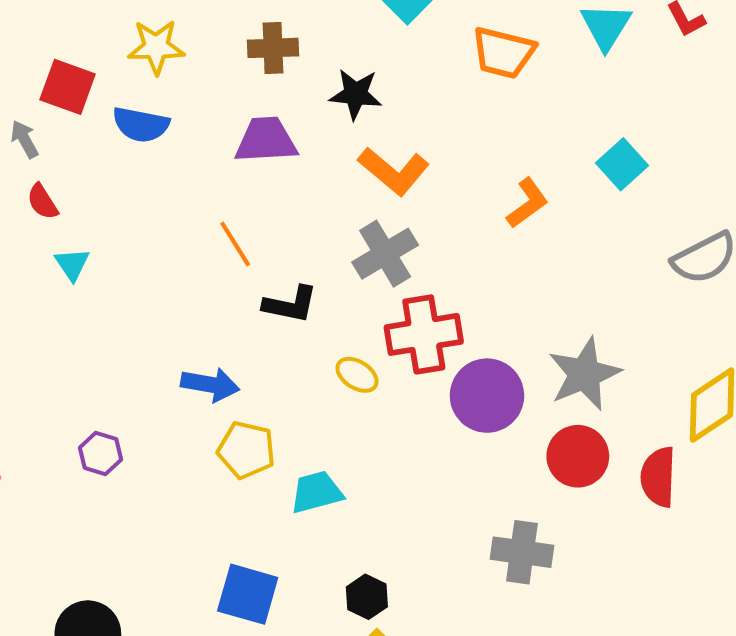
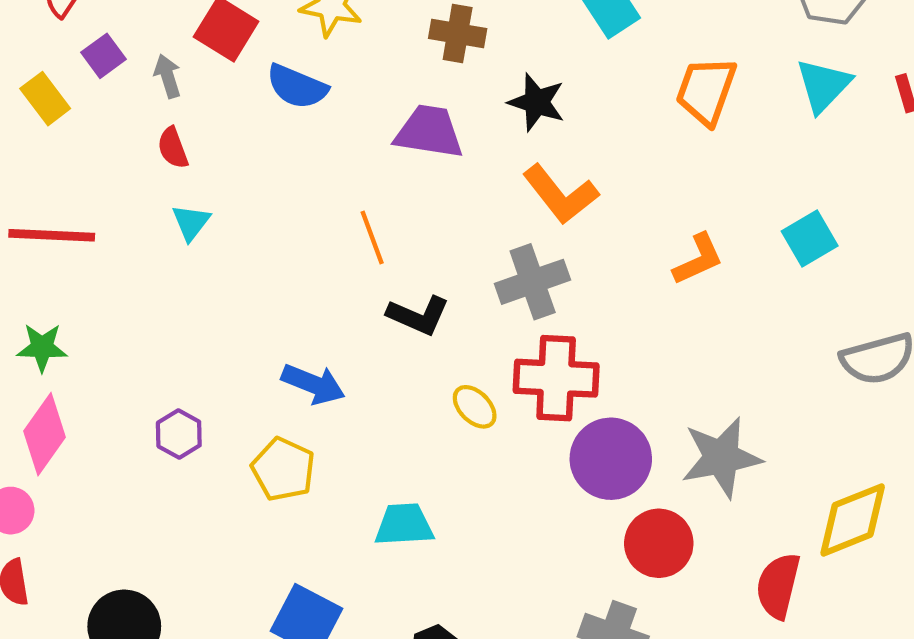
orange trapezoid: (503, 53) -> (706, 91), turned 84
yellow pentagon: (246, 450) -> (283, 469), moved
red circle: (578, 456) -> (659, 543), moved

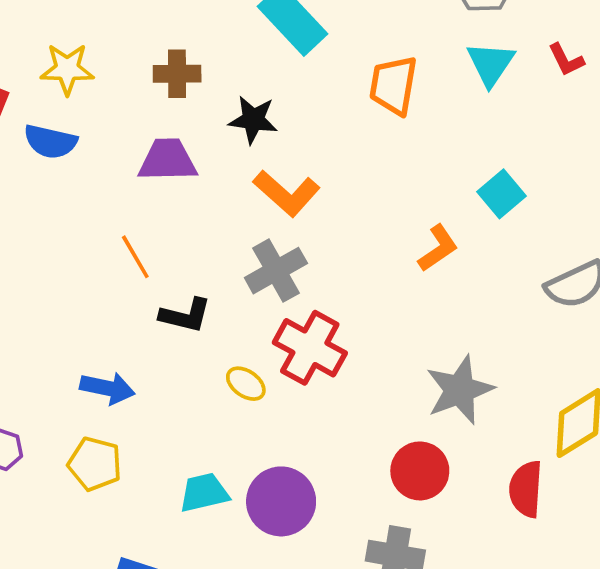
orange L-shape: (698, 259) -> (438, 248), moved
red cross: (556, 378) -> (310, 348), turned 36
purple circle: (611, 459) -> (281, 501), moved

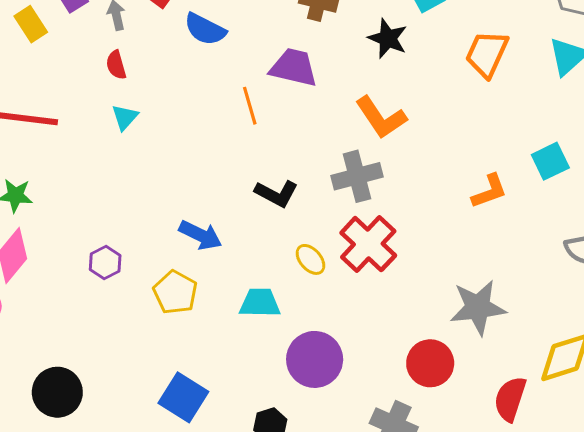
black star: (253, 120) -> (388, 38), moved
orange line: (135, 257) -> (250, 106), moved
cyan trapezoid: (204, 493) -> (260, 303), moved

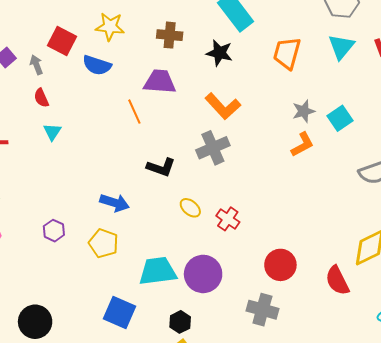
red cross: (368, 244) -> (228, 219), moved, size x0.6
cyan trapezoid: (260, 303) -> (158, 271), moved, size x1.4
gray star: (478, 307) -> (304, 111), moved, size x0.6
red semicircle: (510, 399) -> (337, 281), turned -36

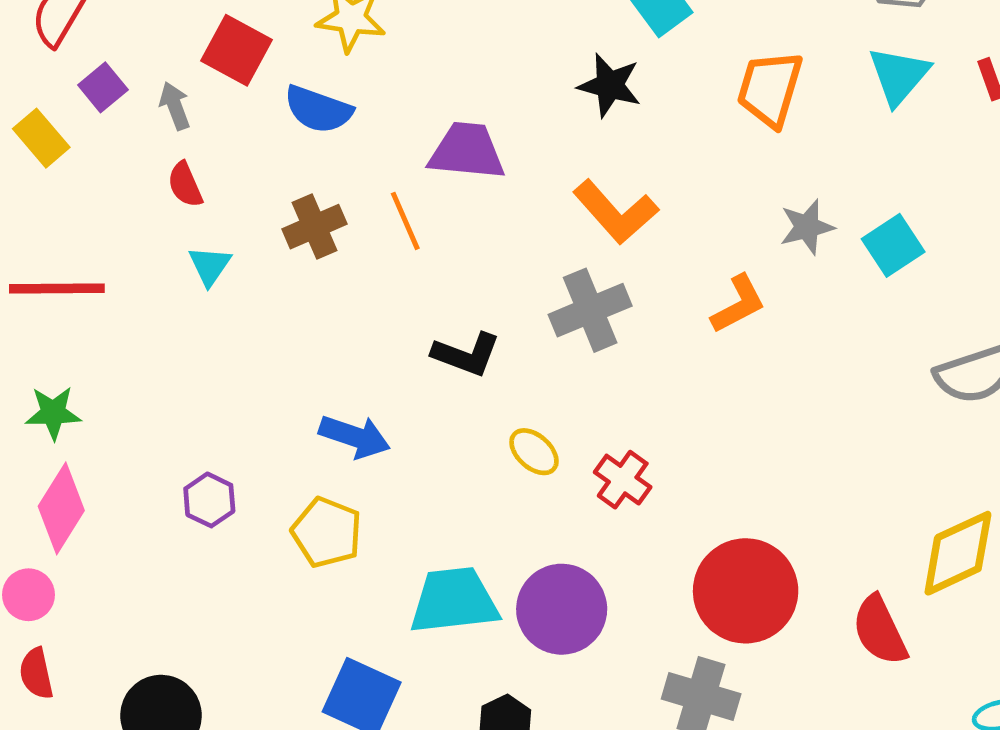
brown cross: (170, 35) -> (315, 227), moved, turned -30
orange L-shape: (302, 144) -> (738, 304), moved
red circle: (280, 265) -> (746, 591), size x1.4

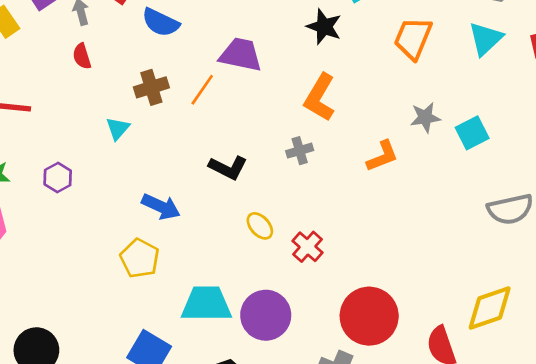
orange L-shape: (616, 212) -> (320, 97), turned 66
orange line: (405, 221) -> (202, 90), turned 52
cyan triangle: (210, 266) -> (118, 128), moved
gray cross: (590, 310) -> (300, 151), size x0.6
purple hexagon: (209, 500) -> (58, 178), moved

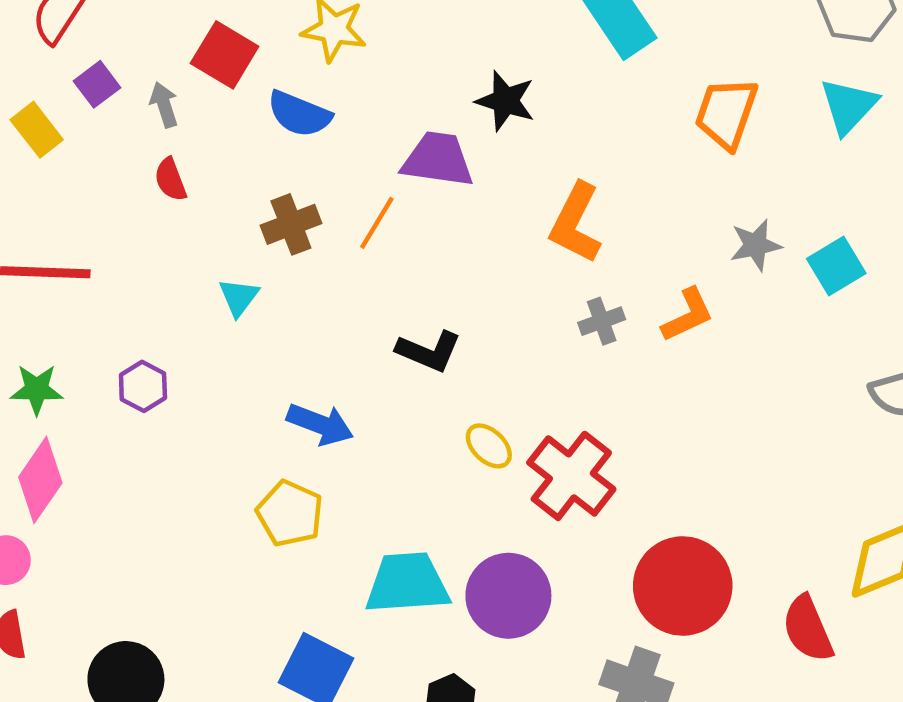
black star: (324, 27) -> (505, 101), moved
gray cross: (300, 151) -> (602, 321), moved
red cross: (308, 247) -> (571, 476), size x1.6

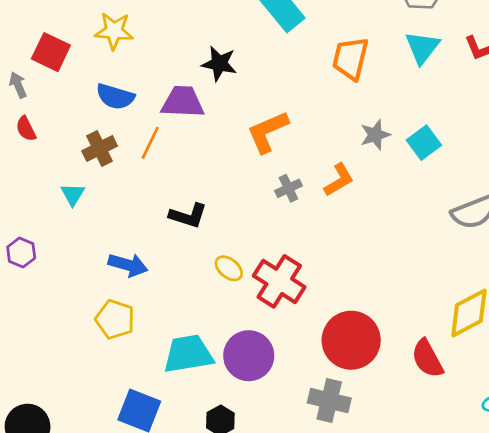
blue semicircle: (299, 114) -> (115, 97), moved
orange L-shape: (576, 223) -> (268, 132), turned 45

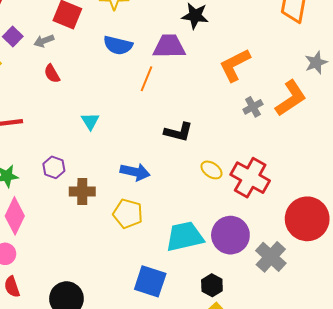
gray arrow: (18, 85) -> (44, 41), turned -84
brown cross: (100, 149) -> (82, 192), moved, turned 30
orange L-shape: (339, 180) -> (291, 98), size x1.4
gray cross: (329, 401) -> (271, 257), moved, turned 32

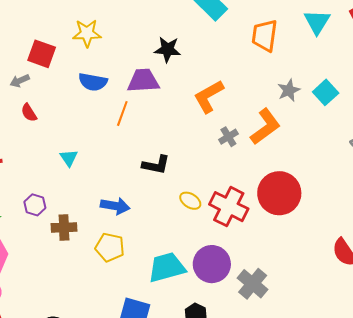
red circle: (307, 219) -> (279, 193), moved

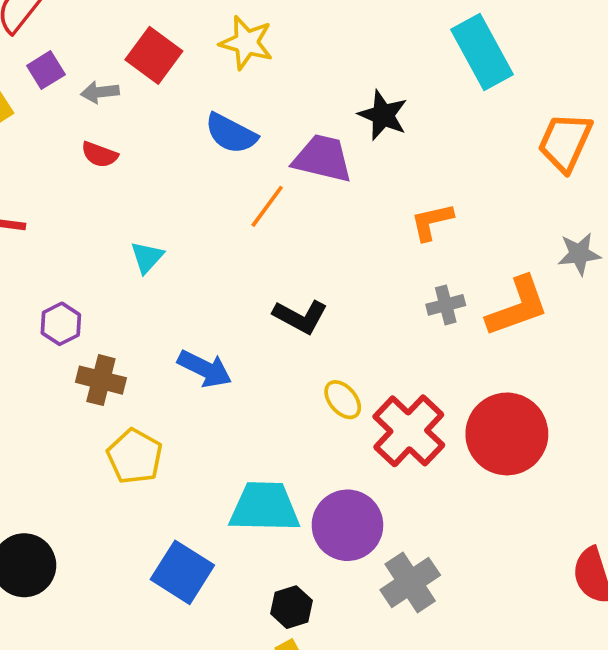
orange L-shape: (209, 96) -> (432, 222), size x0.7
red semicircle: (29, 113) -> (100, 155), turned -54
yellow pentagon: (110, 247) -> (135, 456), moved

